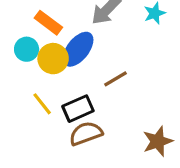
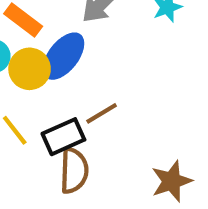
brown line: (116, 79) -> (102, 113), moved
brown semicircle: (86, 133) -> (74, 171), turned 112

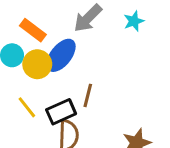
brown line: (102, 113) -> (88, 95), turned -45

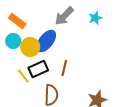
orange rectangle: (33, 30) -> (17, 21), moved
black rectangle: (61, 112) -> (38, 69), moved

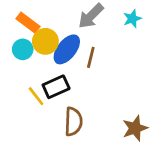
yellow circle: (30, 47) -> (45, 41), moved
brown line: (64, 68) -> (91, 57), moved

